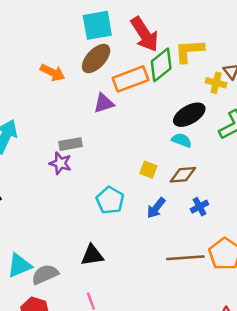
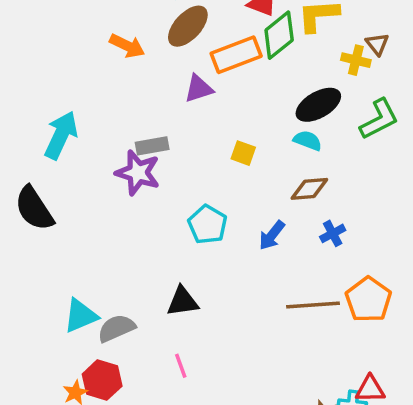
purple star: (60, 163) -> (138, 173), size x1.4
yellow square: (148, 170) -> (243, 153), moved

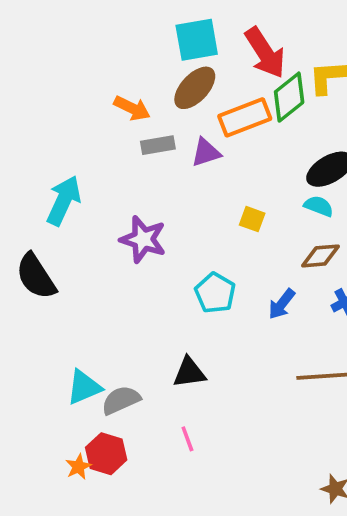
gray rectangle: (152, 146) -> (158, 145), moved

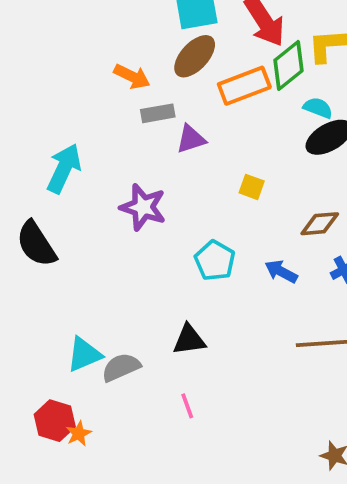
purple triangle: (206, 153) -> (191, 139), moved
cyan semicircle: (319, 206) -> (318, 108), moved
blue arrow: (282, 304) -> (281, 272), turned 80
red hexagon: (106, 454) -> (55, 421), moved

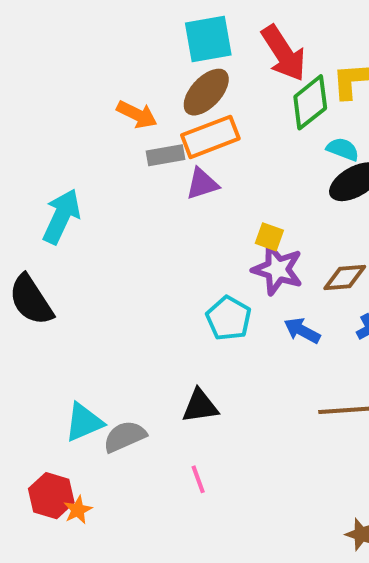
orange rectangle: (244, 86) -> (210, 137), moved
purple star: (143, 207) -> (278, 269), moved

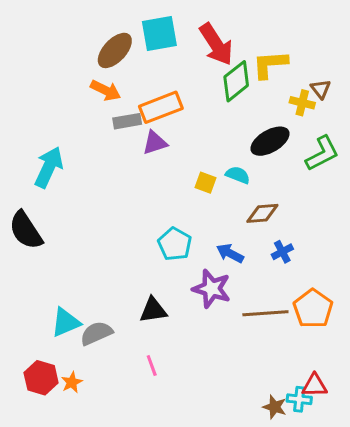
brown ellipse: (206, 92) -> (115, 50), moved
cyan semicircle: (343, 149) -> (238, 175), moved
purple star: (278, 269) -> (212, 289), moved
orange star: (78, 510) -> (72, 382), moved

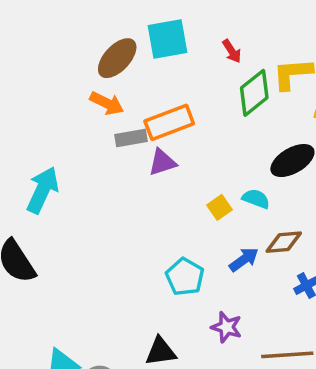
red arrow: (216, 44) -> (232, 51), size x0.5
yellow square: (205, 183) -> (220, 207), turned 35
blue arrow: (230, 253) -> (244, 259), moved, turned 116
purple star: (212, 289) -> (227, 327), size x0.7

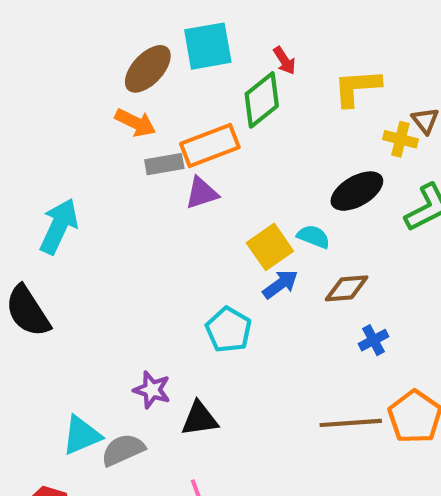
green diamond: (254, 93) -> (262, 100), moved
yellow square: (220, 207) -> (270, 247), size x1.5
blue arrow: (244, 259) -> (280, 284), moved
purple star: (227, 327) -> (152, 390), moved

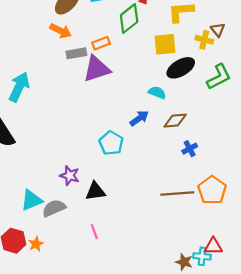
orange rectangle: (210, 145) -> (101, 43), size x0.6
purple triangle: (202, 193) -> (97, 69), size x1.5
yellow square: (270, 247) -> (165, 44), moved, turned 30

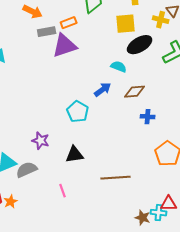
blue cross: (190, 149) -> (148, 117), turned 32
black triangle: (95, 191) -> (75, 155), moved
brown line: (177, 194) -> (116, 178), moved

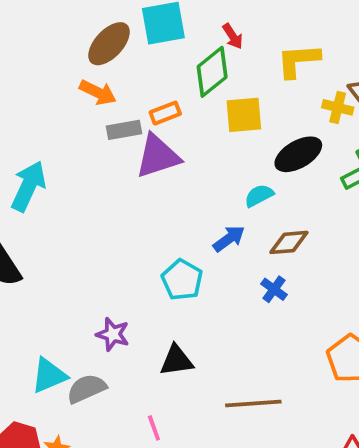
yellow square: (126, 24) -> (244, 115), moved
cyan semicircle: (119, 67) -> (259, 196), turned -49
blue cross: (148, 117) -> (274, 289), moved, turned 32

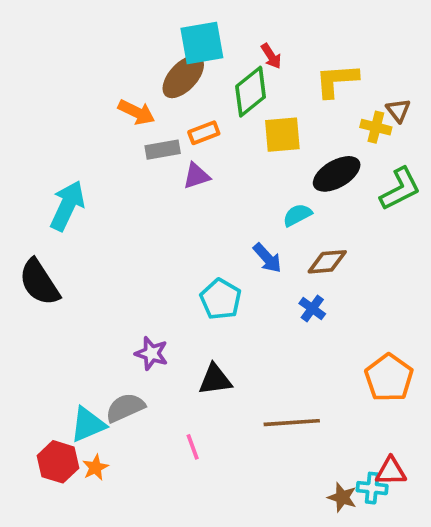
brown ellipse: (109, 44) -> (183, 77), moved
purple triangle: (158, 156) -> (196, 176), size x0.6
blue arrow: (229, 239) -> (267, 258), turned 84
cyan triangle: (49, 375) -> (88, 424), moved

